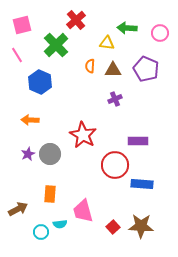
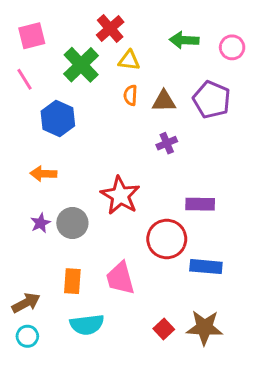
yellow triangle: (107, 43) -> (129, 60), moved
pink trapezoid: (83, 211) -> (120, 278), moved
cyan semicircle: (60, 224) -> (87, 325), size x1.6
cyan circle: (41, 232) -> (27, 336), moved

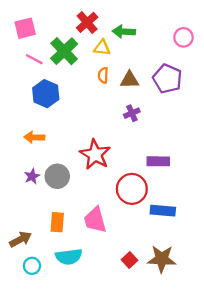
green arrow: (184, 40) -> (124, 32), moved
pink line: (24, 79) -> (34, 59), moved, turned -30
cyan circle: (27, 336) -> (32, 266), moved

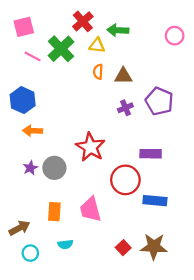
purple pentagon: (167, 79) -> (159, 101), moved
blue hexagon: (46, 94) -> (23, 100), moved
cyan semicircle: (69, 257) -> (65, 244), size x0.6

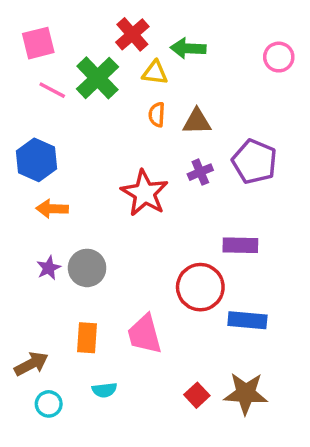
red star: (90, 147) -> (145, 193), moved

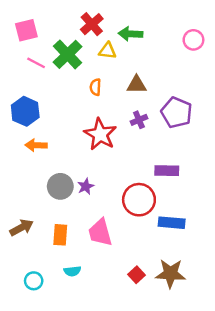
orange semicircle: (157, 115) -> (95, 87), moved
purple star: (49, 268) -> (86, 186), moved
brown arrow: (31, 364) -> (22, 228), moved

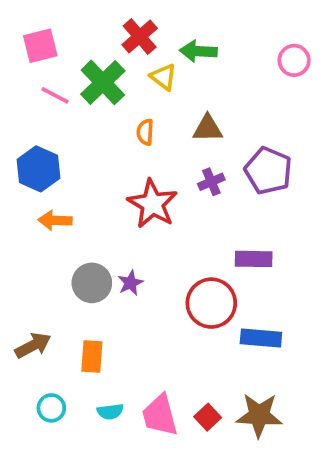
yellow triangle: (108, 51) -> (164, 77), turned 30
pink trapezoid: (100, 232) -> (160, 415), moved
cyan circle: (34, 281) -> (51, 408), moved

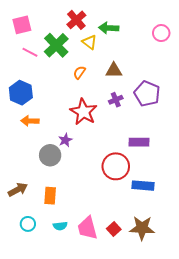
orange semicircle: (145, 132) -> (79, 72), turned 32
purple star: (130, 283) -> (65, 140), moved

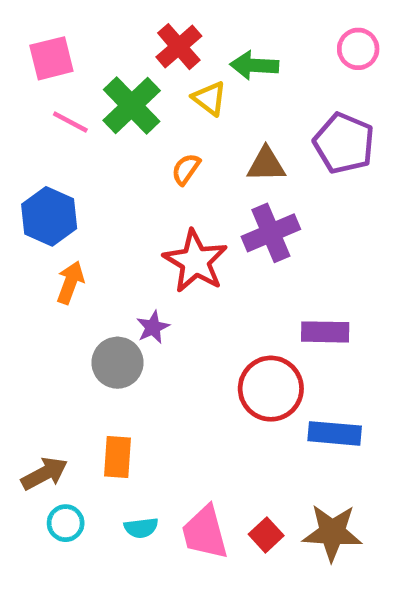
pink circle: (161, 33) -> (358, 49), moved
purple pentagon: (147, 94) -> (344, 143), moved
purple cross: (116, 100) -> (271, 233), size x1.6
orange arrow: (30, 121) -> (70, 282), turned 108
brown arrow: (18, 190) -> (44, 474), moved

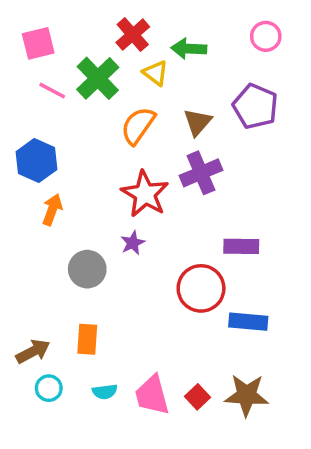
brown triangle: (266, 164) -> (198, 122), turned -48
orange semicircle: (186, 169) -> (138, 126), size x1.6
purple star: (153, 327) -> (133, 243), moved

